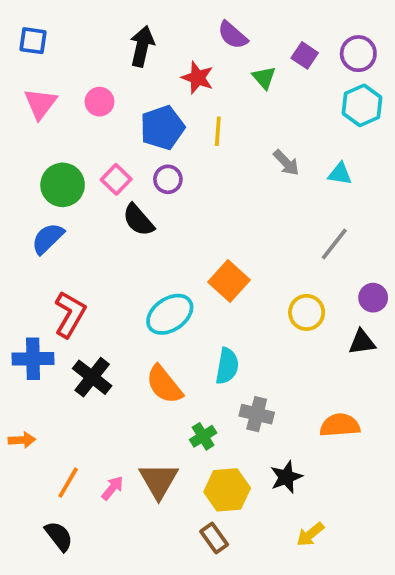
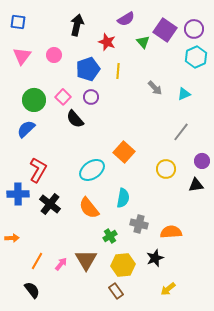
purple semicircle: (233, 35) -> (126, 19), turned -72
purple square: (305, 55) -> (165, 30), size x1.6
cyan triangle: (340, 174) -> (184, 94), turned -32
orange semicircle: (340, 425) -> (171, 232), moved

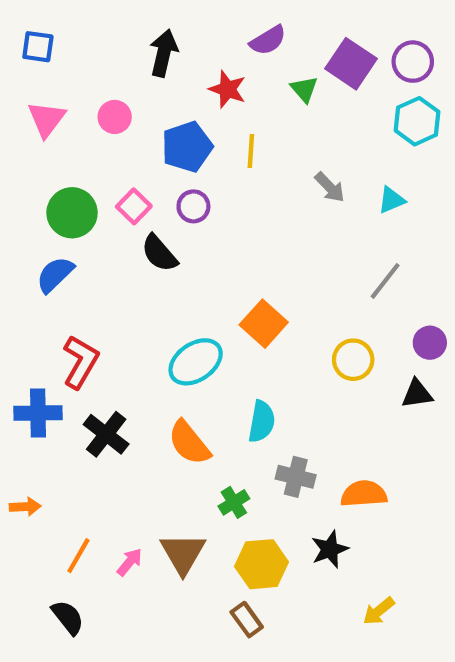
yellow arrow: (168, 289) -> (379, 611), moved

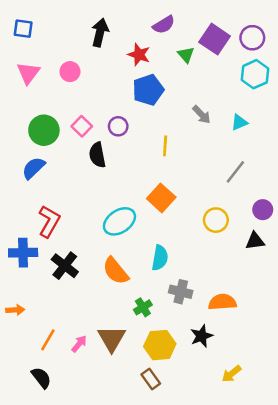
blue pentagon: (187, 147) -> (148, 90), moved
yellow line: (251, 151) -> (165, 146), moved
black semicircle: (159, 253) -> (97, 155), turned 30

